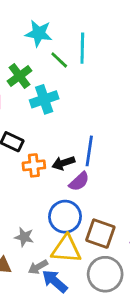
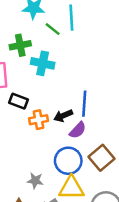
green cross: (19, 76) -> (20, 45), turned 30
cyan cross: (44, 99) -> (43, 63), turned 35
brown square: (100, 234) -> (102, 158), moved, turned 35

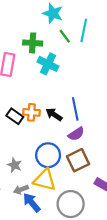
black rectangle: (19, 101) -> (15, 116), moved
blue line: (84, 104) -> (75, 109), turned -30
black arrow: (63, 116) -> (54, 114), turned 42
purple semicircle: (78, 130) -> (76, 134), moved

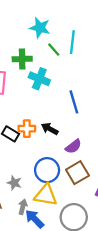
blue line: (75, 109) -> (74, 102), moved
gray arrow: (21, 190) -> (23, 207), turned 128

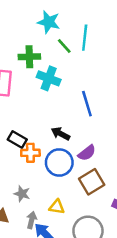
orange cross: (27, 129) -> (30, 153), moved
blue circle: (47, 170) -> (59, 162), moved
yellow triangle: (46, 195) -> (57, 207), size x0.6

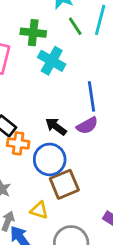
purple semicircle: (87, 153) -> (87, 126), moved
brown square: (92, 182) -> (64, 184), moved

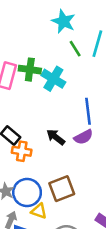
green cross: (33, 33) -> (30, 70), moved
blue circle: (50, 159) -> (27, 193), moved

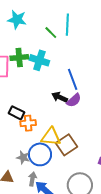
cyan star: (64, 21) -> (17, 20), moved
black arrow: (56, 137) -> (60, 97), moved
yellow triangle: (39, 211) -> (51, 137), moved, size x1.5

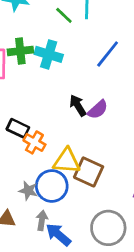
blue line: (73, 79) -> (108, 54), moved, turned 60
black arrow: (60, 97) -> (78, 105), turned 35
orange cross: (28, 123) -> (34, 142), turned 35
brown square: (66, 145) -> (89, 172), turned -30

